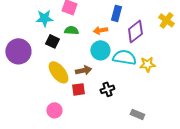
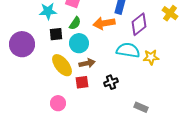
green semicircle: (71, 30) -> (75, 23), turned 120
orange arrow: (100, 30) -> (104, 23), size x1.5
black square: (52, 41) -> (56, 34), turned -32
cyan circle: (100, 50) -> (79, 43), moved

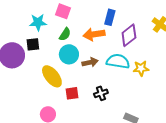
black square: (56, 34) -> (33, 44), moved
brown arrow: (87, 63) -> (90, 62), moved

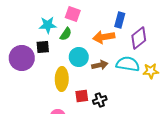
green semicircle: (65, 34) -> (66, 34), moved
yellow ellipse: (52, 76) -> (62, 79), turned 40
black cross: (101, 93) -> (100, 100), moved

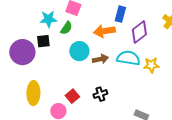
yellow ellipse: (62, 79) -> (33, 93), moved
red square: (82, 96) -> (72, 96), moved, turned -32

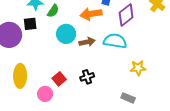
yellow star: (151, 65) -> (138, 68), moved

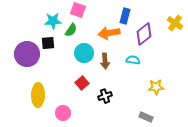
cyan semicircle: (115, 41) -> (133, 60), size x0.6
brown arrow: (87, 42) -> (105, 61), turned 98
red square: (59, 79) -> (82, 83), moved

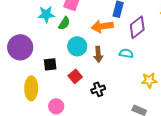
black square: (48, 43) -> (50, 64), moved

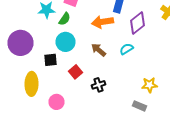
cyan circle: (77, 46) -> (66, 42), moved
cyan semicircle: (126, 53) -> (126, 49), turned -40
brown arrow: (98, 54) -> (98, 50), turned 133
yellow star: (149, 80) -> (150, 85), moved

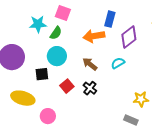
yellow ellipse: (32, 84) -> (23, 98), turned -75
black cross: (98, 85) -> (90, 88), moved, turned -32

